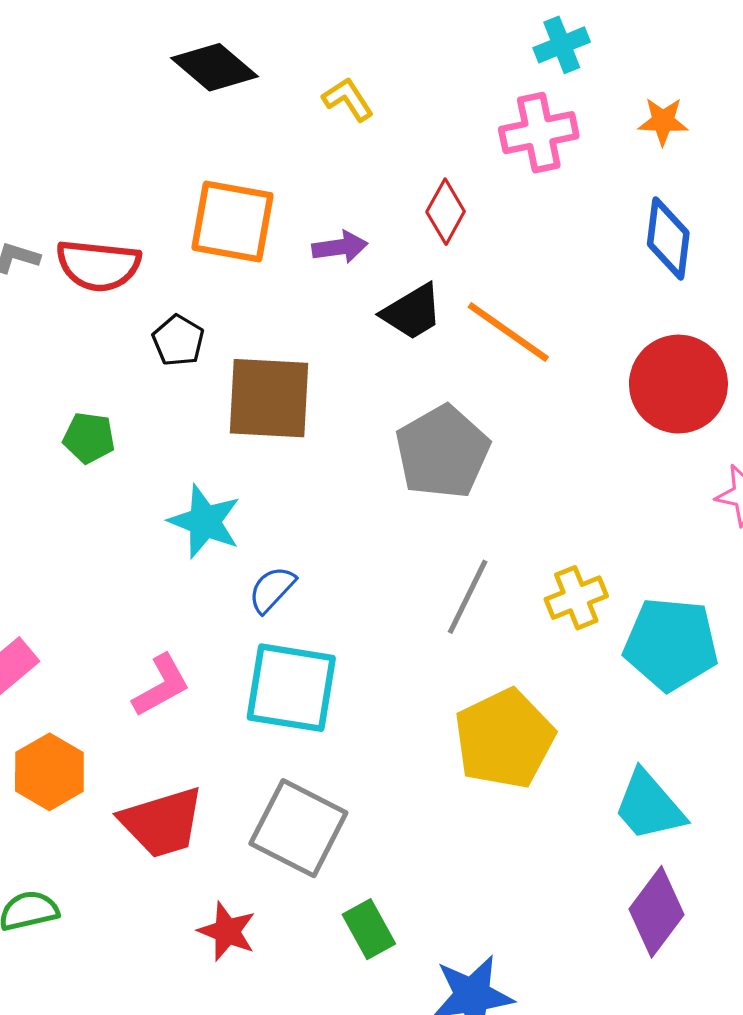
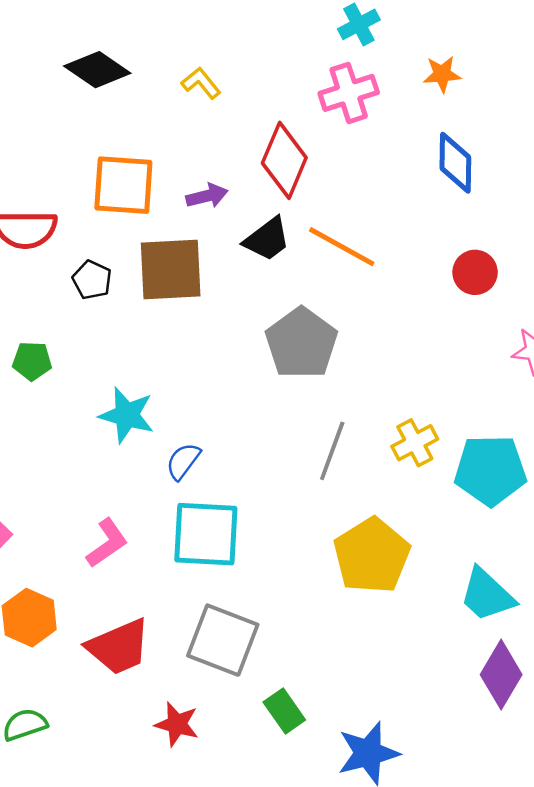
red diamond: (446, 212) -> (284, 160), size x1.5
red circle: (678, 384) -> (475, 272), size x0.6
brown square: (269, 398) -> (171, 269), moved

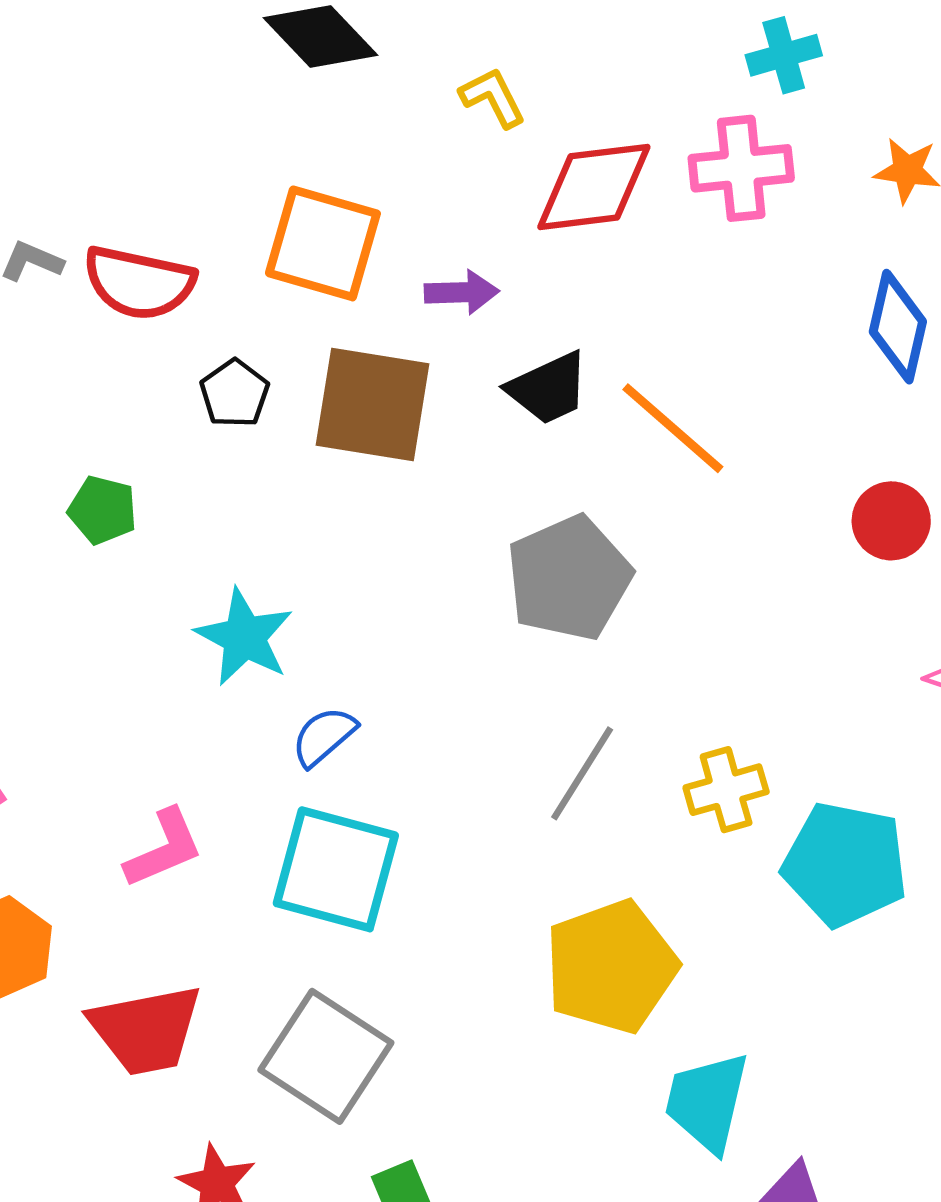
red diamond: (284, 160) -> (594, 187), moved, turned 48
cyan trapezoid: (487, 595) -> (707, 1102), moved, turned 48

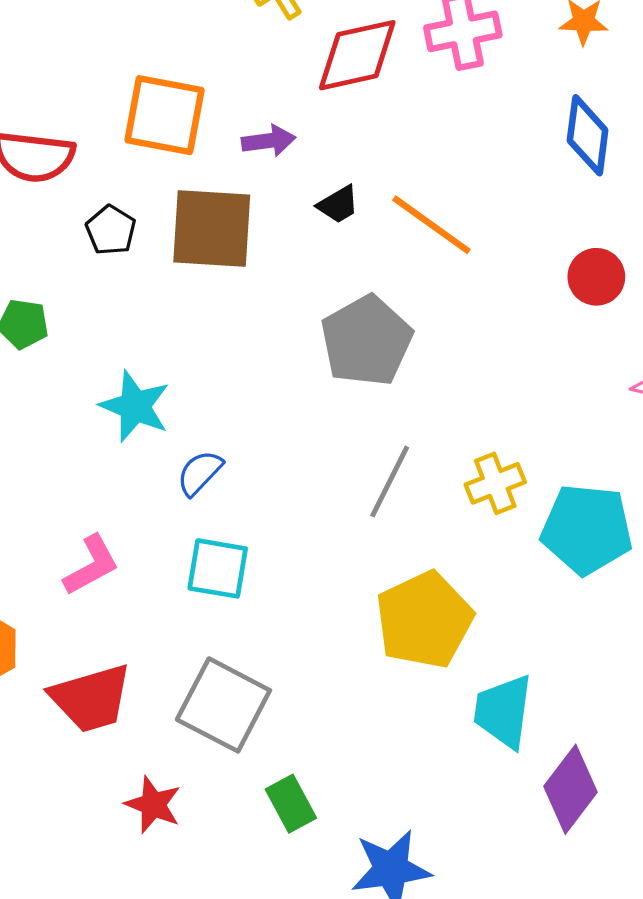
black trapezoid: (548, 388) -> (338, 204), size x0.7
cyan square: (336, 869) -> (218, 568), size x0.7

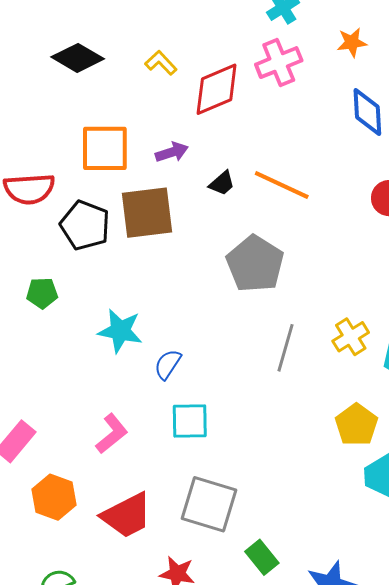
black pentagon: (111, 230) -> (85, 225), size x1.6
yellow pentagon: (424, 620) -> (356, 425), moved, size x0.7

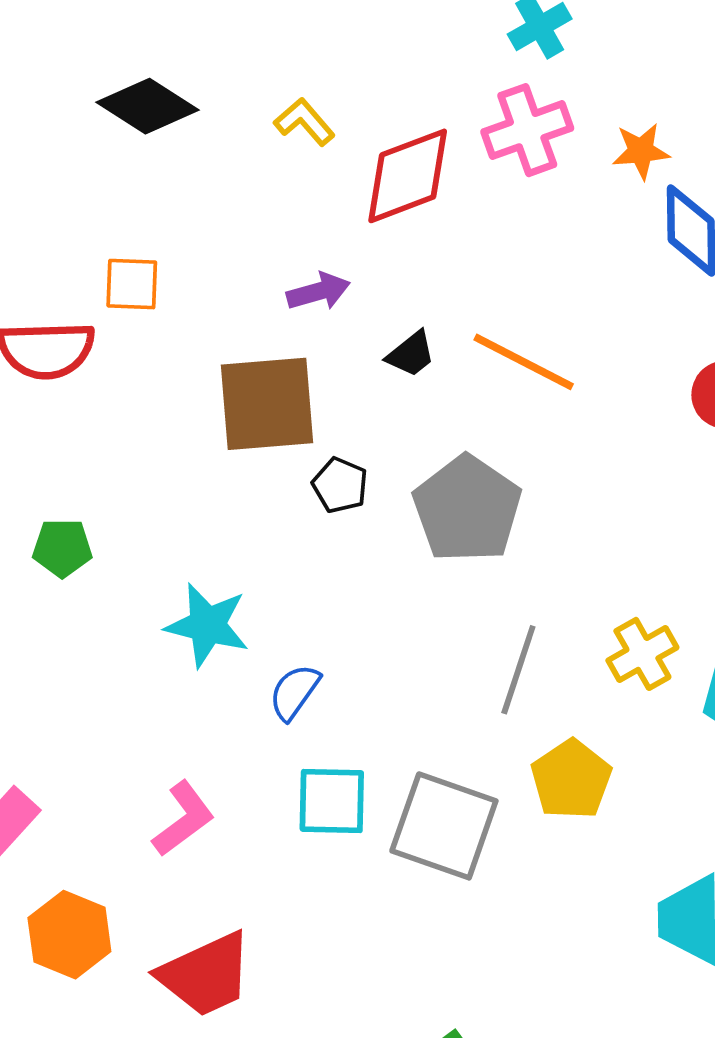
orange star: (352, 42) -> (641, 151), moved
orange square: (105, 148) -> (132, 284), moved, size x0.6
black pentagon: (85, 225) -> (340, 485), moved, size x0.6
yellow pentagon: (356, 425) -> (571, 779), moved
gray square: (209, 504) -> (444, 826), moved

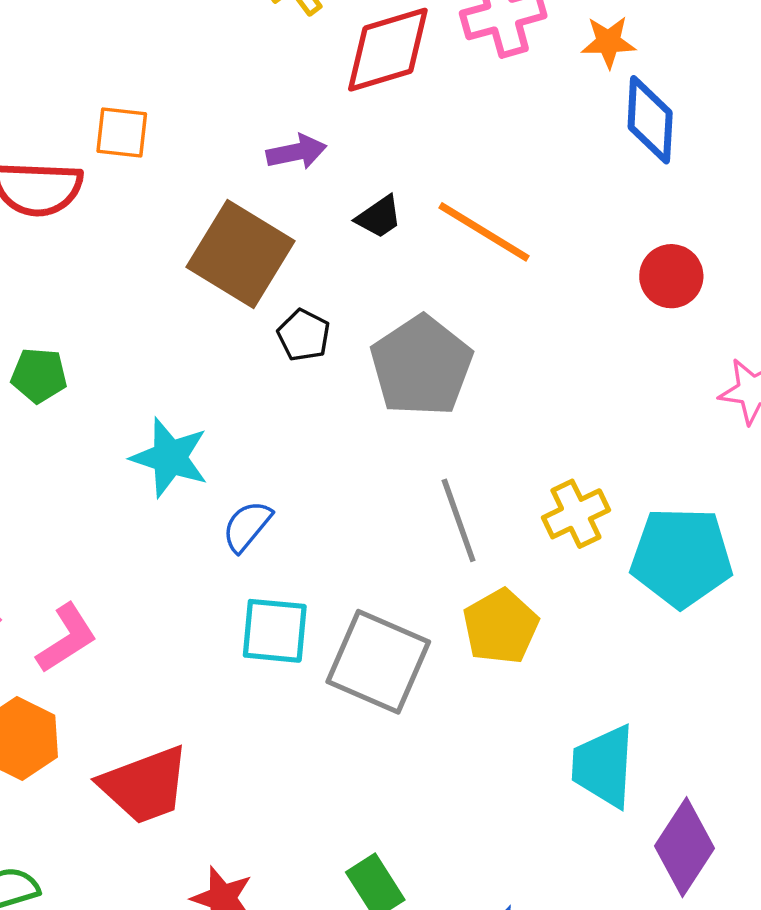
brown square: (267, 404) -> (241, 254), turned 32
gray line: (518, 670) -> (459, 520), turned -42
pink L-shape: (183, 819) -> (67, 638), moved

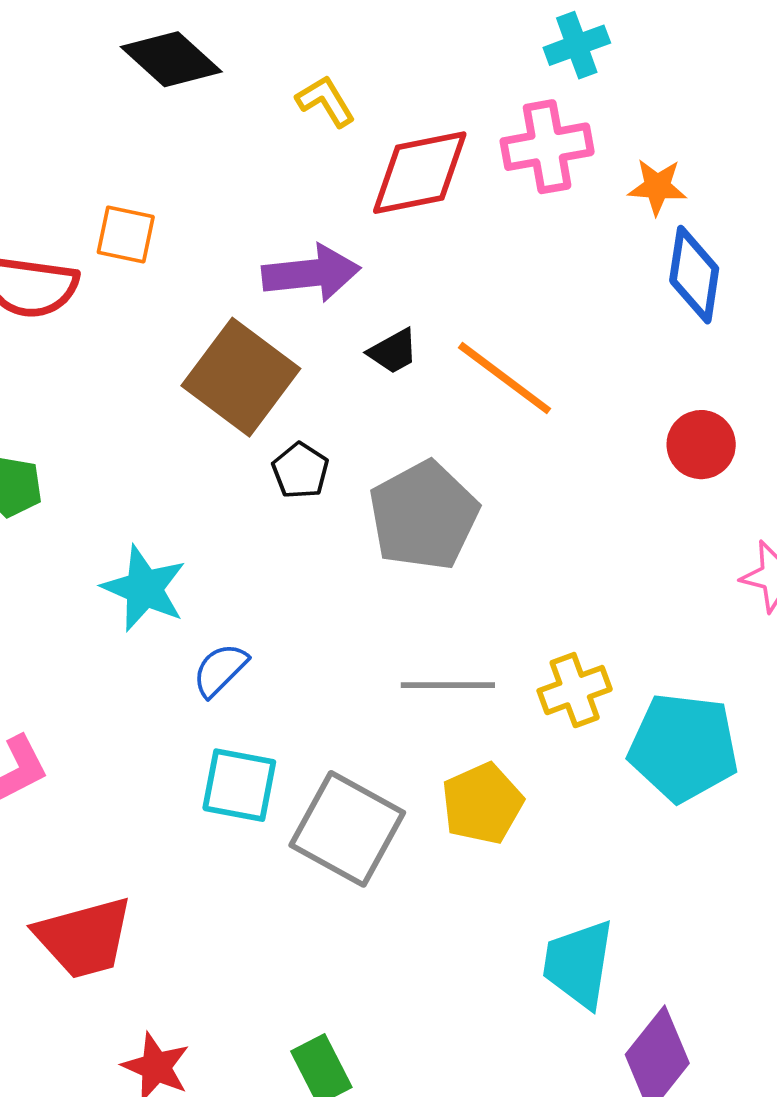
purple arrow: (296, 152) -> (311, 273), size x1.5
gray line: (459, 520) -> (448, 685), turned -76

